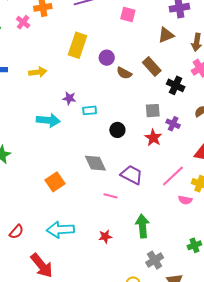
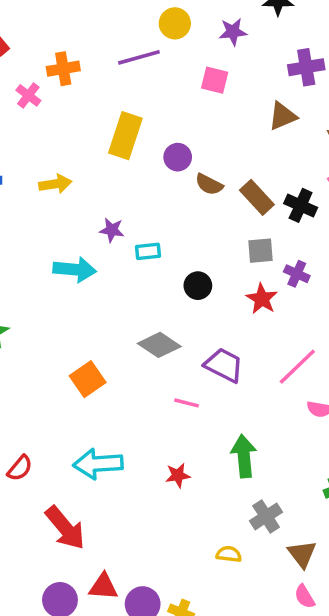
brown rectangle: (152, 66) -> (257, 197), moved
gray diamond: (95, 163) -> (159, 345), turned -30

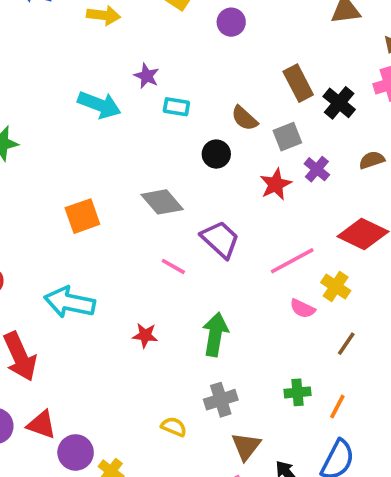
brown semicircle: (209, 184) -> (244, 118), moved
gray square: (260, 251) -> (287, 137), turned -32

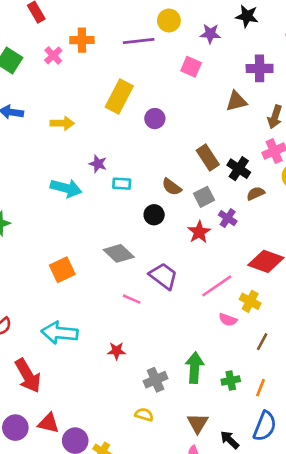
brown semicircle: (372, 160) -> (256, 193), moved
green arrow: (215, 334) -> (195, 368), moved
gray cross: (221, 400) -> (156, 380), moved

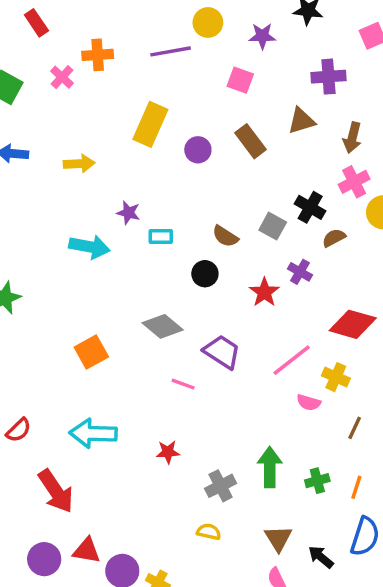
brown rectangle: (208, 157) -> (251, 141), moved
gray square: (204, 197) -> (273, 226), moved, turned -30

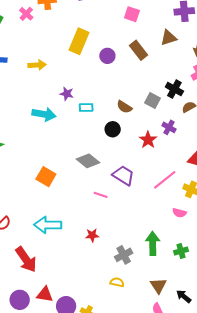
orange square: (91, 352) -> (46, 177), turned -30
pink semicircle: (309, 403) -> (179, 213), moved

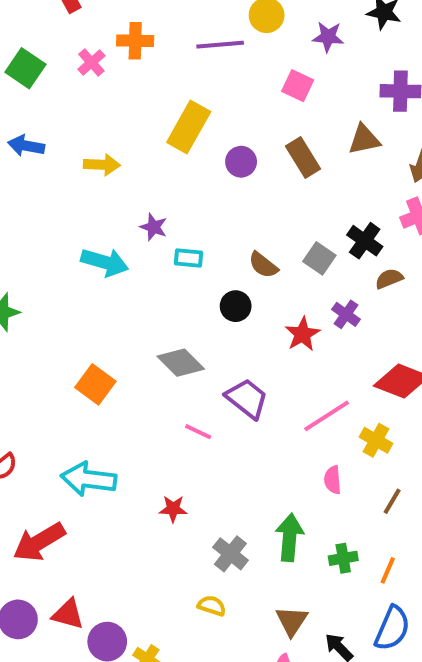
pink semicircle: (179, 213) -> (333, 480), moved, turned 64
gray cross: (124, 255) -> (230, 554), turned -30
red arrow: (26, 259) -> (39, 542), turned 88

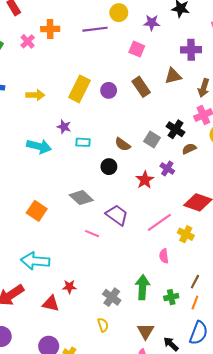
yellow rectangle: (189, 127) -> (79, 89), moved
brown line: (392, 501) -> (195, 282), moved
red star: (173, 509) -> (69, 287), moved
yellow semicircle: (212, 606) -> (103, 325), turned 56
red triangle: (68, 614) -> (51, 303), moved

